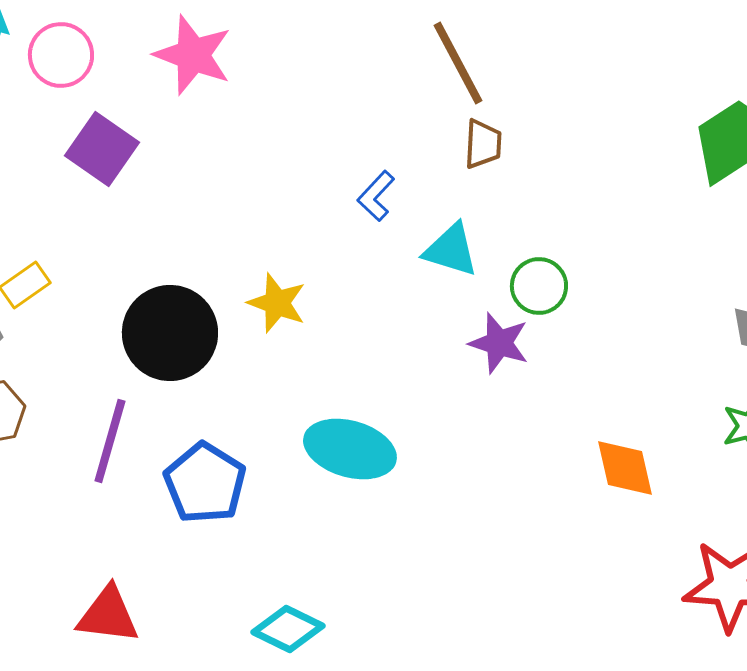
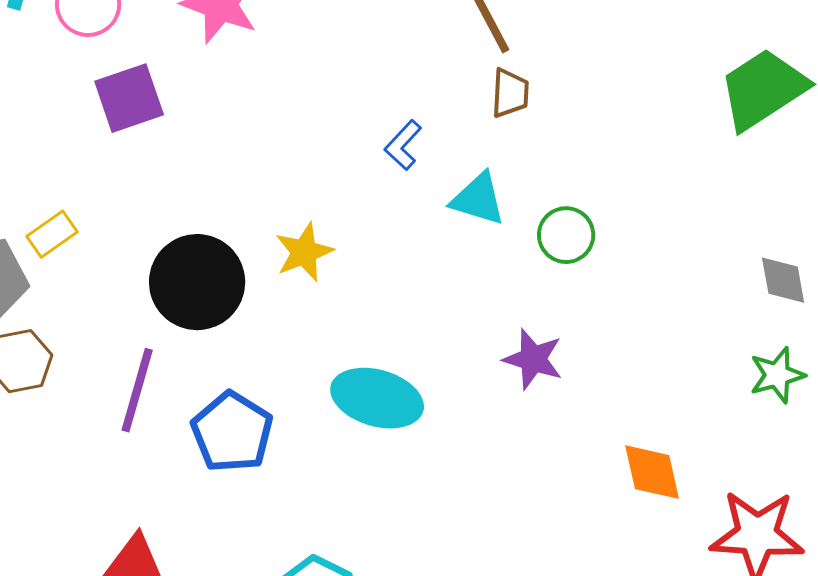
purple square: (102, 149) -> (129, 98), turned 36
yellow star: (277, 303) -> (304, 252), turned 30
purple star: (499, 343) -> (533, 359), moved
orange diamond: (625, 468) -> (652, 472), moved

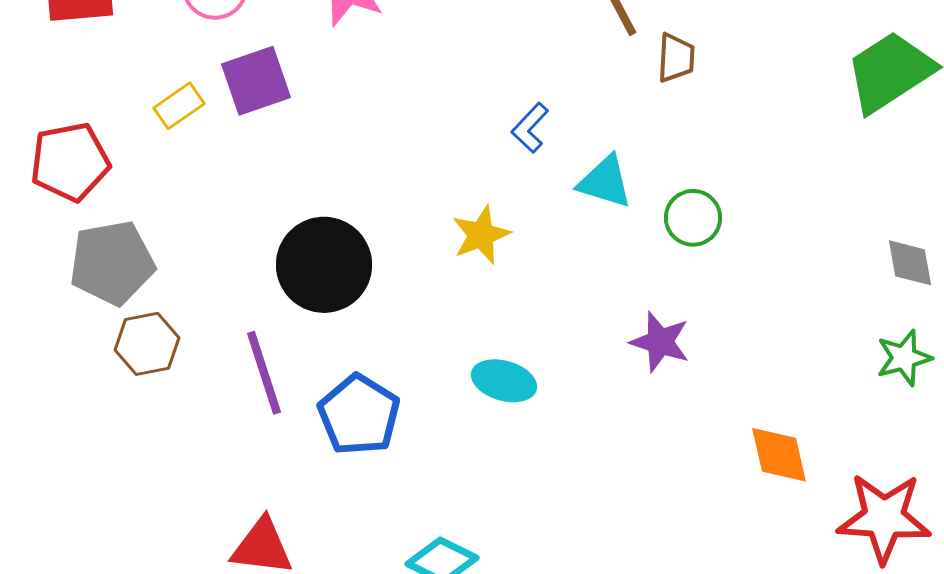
brown trapezoid: (510, 93) -> (676, 58), moved
yellow rectangle: (52, 234) -> (179, 106), moved
yellow star: (304, 252) -> (481, 235), moved
purple line: (137, 390) -> (264, 373), turned -34
cyan ellipse: (377, 398) -> (504, 381), size x0.7

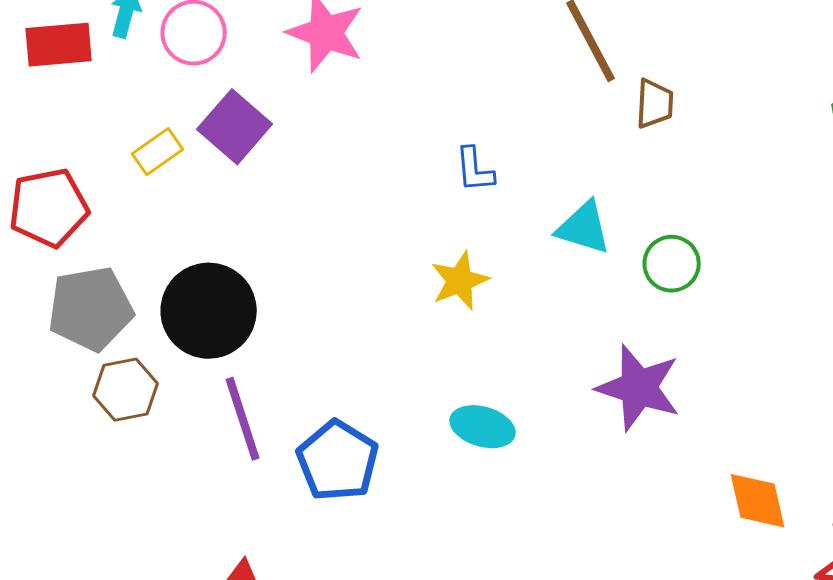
purple square: (256, 81) -> (235, 127), turned -30
blue L-shape: (530, 128) -> (475, 170), moved, turned -48
black circle: (324, 265) -> (209, 311), moved
purple star: (660, 342) -> (639, 388), size x1.4

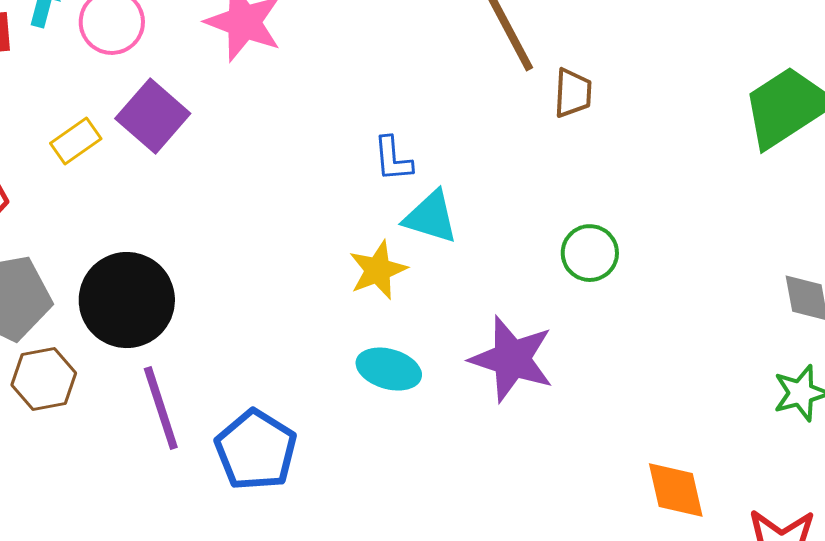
cyan triangle: (584, 228) -> (431, 217), moved
purple star: (639, 388) -> (512, 359), moved
cyan ellipse: (483, 427) -> (389, 369), moved

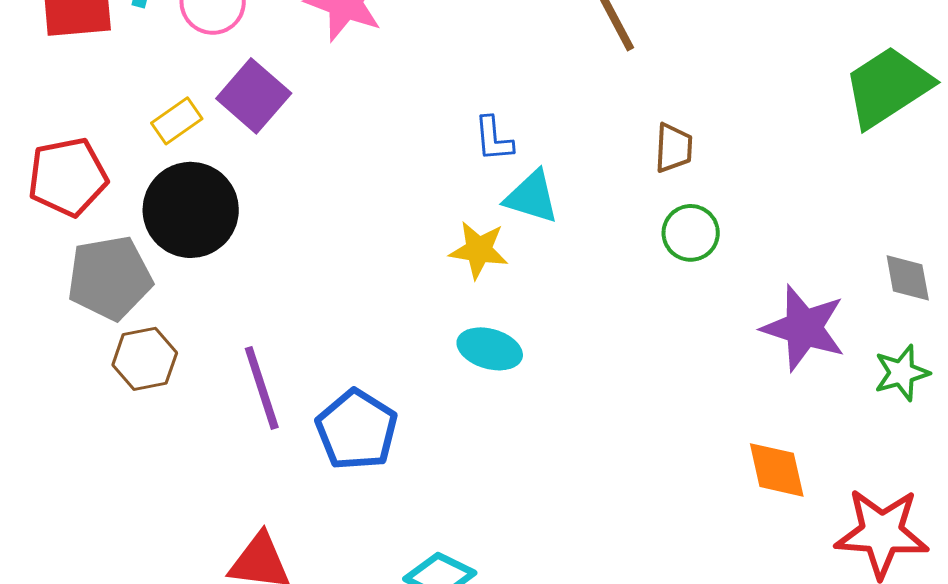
brown trapezoid: (573, 93) -> (674, 148), moved
yellow star: (378, 270) -> (479, 250), turned 30
black circle: (127, 300) -> (191, 210), moved
purple star: (512, 359) -> (804, 328), moved

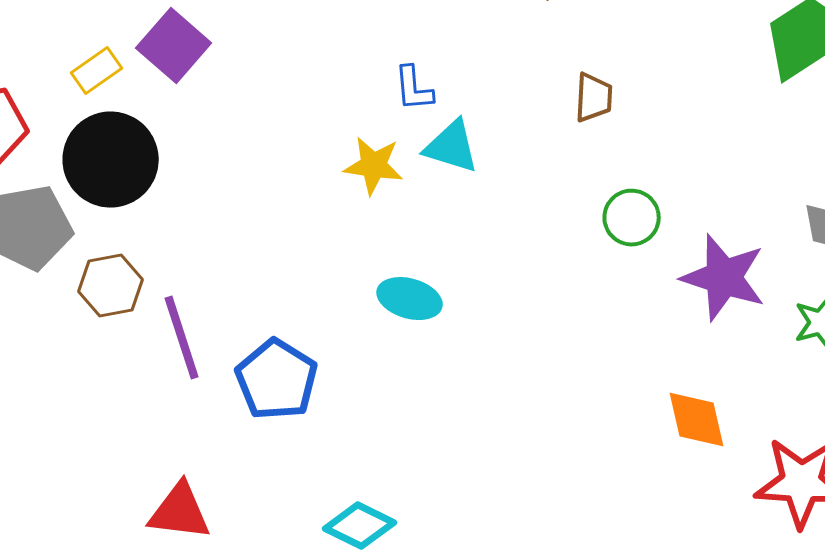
green circle: (691, 233) -> (632, 218), moved
yellow star: (479, 250) -> (374, 166), moved
brown hexagon: (145, 359) -> (111, 286), moved

